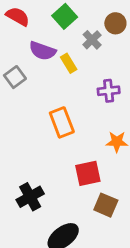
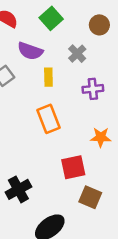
gray cross: (92, 40) -> (77, 54), moved
yellow rectangle: (69, 63) -> (48, 77), moved, turned 30

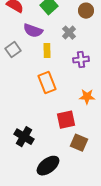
black cross: (18, 189) -> (24, 137), turned -30

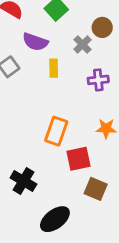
brown circle: (86, 11) -> (102, 27), moved
orange rectangle: (47, 83) -> (56, 131), moved, turned 40

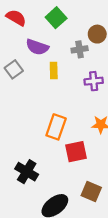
gray cross: (83, 44) -> (80, 49), turned 35
brown square: (96, 189) -> (91, 192), moved

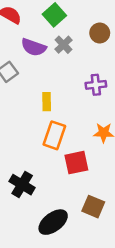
gray cross: (80, 49) -> (63, 45), moved, turned -35
yellow rectangle: (54, 71) -> (47, 102), moved

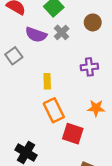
orange rectangle: (54, 135) -> (54, 110), turned -45
red square: (76, 163) -> (73, 134), turned 30

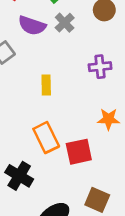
orange rectangle: (54, 110) -> (46, 138), moved
red square: (73, 134) -> (79, 152), turned -30

